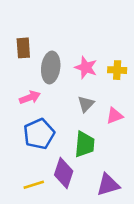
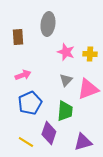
gray ellipse: (51, 67) -> (48, 24), moved
pink triangle: (115, 116) -> (88, 89), size x1.6
yellow line: (34, 185) -> (26, 142), turned 49

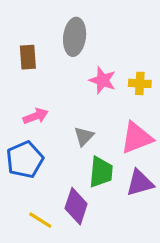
gray triangle: (66, 80) -> (84, 136), moved
blue pentagon: (30, 103) -> (25, 160), moved
purple triangle: (83, 142) -> (140, 183), moved

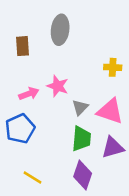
pink star: (102, 80) -> (58, 86), moved
gray triangle: (84, 136) -> (80, 107), moved
pink triangle: (137, 138) -> (110, 111), turned 40
purple diamond: (76, 206) -> (83, 175), moved

